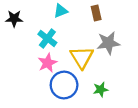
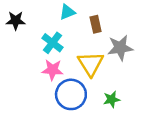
brown rectangle: (96, 13) -> (96, 24), moved
pink star: (47, 63) -> (53, 70), turned 30

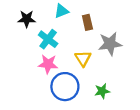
black star: (16, 21) -> (27, 19), moved
yellow triangle: (91, 64) -> (83, 58), size x0.7

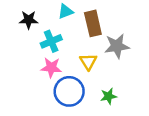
brown rectangle: (87, 22) -> (93, 23), size x1.5
cyan cross: (48, 39) -> (51, 41), turned 30

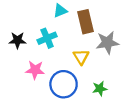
black star: (29, 20) -> (17, 40), moved
pink star: (51, 68) -> (35, 70), moved

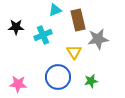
black star: (17, 40) -> (16, 27), moved
pink star: (35, 70) -> (18, 84), moved

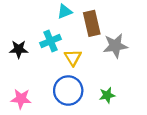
black star: (16, 27) -> (19, 49), moved
yellow triangle: (74, 52) -> (73, 58), moved

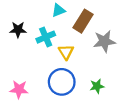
brown rectangle: (92, 23) -> (83, 21), turned 45
black star: (19, 49) -> (18, 30), moved

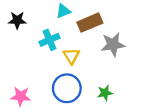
brown rectangle: (83, 21) -> (90, 23), turned 35
black star: (18, 30) -> (17, 20), moved

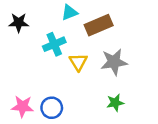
gray star: (113, 44) -> (114, 62), moved
blue circle: (67, 88) -> (52, 108), moved, size x0.7

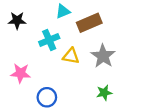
yellow triangle: (78, 62) -> (71, 56), turned -48
gray star: (114, 62) -> (103, 56), turned -30
pink star: (22, 106) -> (21, 73), moved

